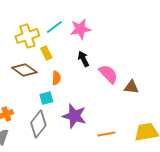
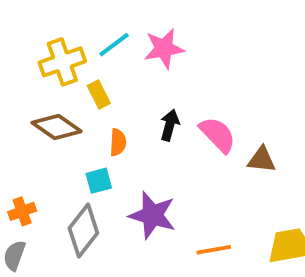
black arrow: (83, 59) -> (170, 125), moved, turned 42

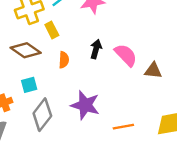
cyan square: (99, 181) -> (29, 85), moved

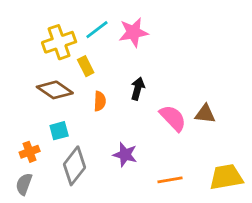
pink semicircle: (126, 55) -> (173, 118), moved
purple star: (85, 105) -> (125, 155), size x0.7

